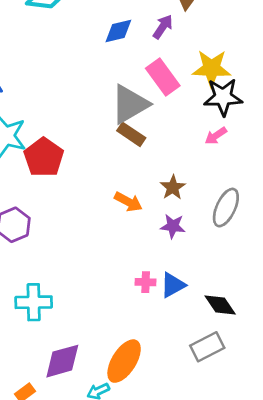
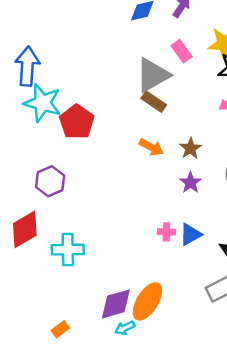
pink rectangle: (163, 77) -> (182, 51), size x0.7
orange arrow: (128, 202) -> (151, 147), moved
purple star: (173, 226) -> (190, 183), turned 30
purple diamond: (62, 361) -> (116, 304), moved

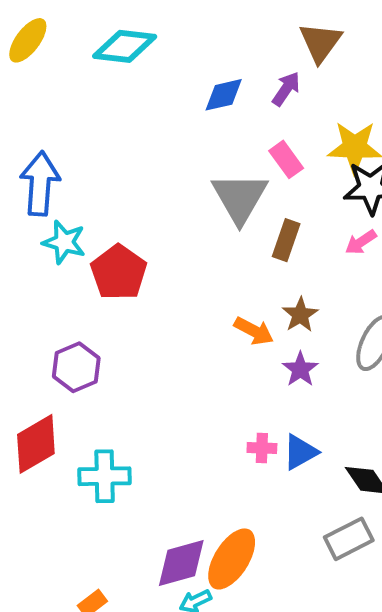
gray triangle: (153, 75) -> (240, 198), turned -30
brown rectangle: (154, 102) -> (286, 240), moved, turned 75
cyan star: (43, 103) -> (64, 242), size x0.7
orange arrow: (151, 147) -> (254, 331), moved

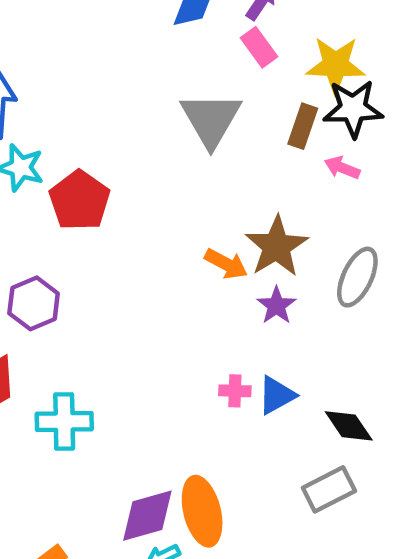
pink rectangle: (286, 159) -> (259, 47), moved
brown rectangle: (286, 240) -> (303, 126), moved
pink arrow: (361, 242) -> (342, 168), turned 56
brown star: (300, 315) -> (276, 246), size x1.6
orange ellipse: (232, 559) -> (202, 511), turned -46

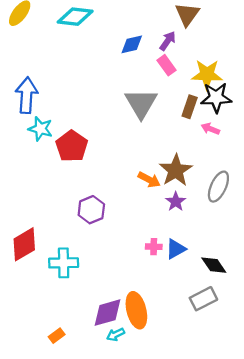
purple hexagon: (34, 303) -> (91, 210), moved

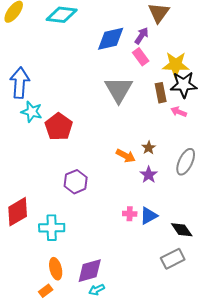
blue diamond: (132, 44) -> (111, 39), size x1.4
brown rectangle: (190, 107) -> (161, 93), turned -30
brown star: (176, 170) -> (149, 148), size x0.5
orange ellipse: (136, 310) -> (56, 269), moved, size x0.7

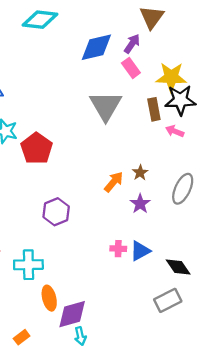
orange arrow: (126, 156) -> (114, 182), turned -78
orange ellipse: (56, 269) -> (49, 298), moved
cyan arrow: (97, 290) -> (80, 336), turned -77

